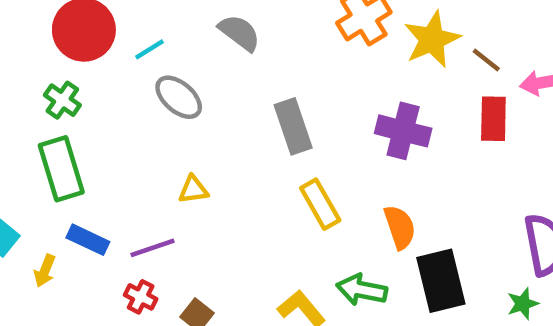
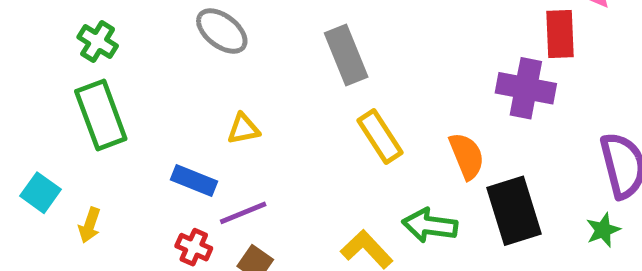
purple cross: (403, 131) -> (526, 88), moved
blue rectangle: (88, 240) -> (194, 180), moved
purple line: (152, 248) -> (243, 213), moved

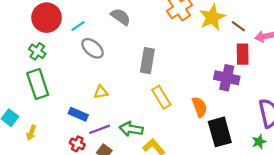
gray rectangle: (346, 55) -> (147, 61), turned 30
green arrow: (430, 225) -> (131, 129), moved

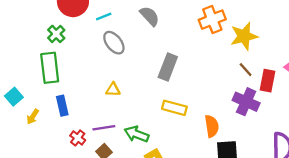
brown line: (238, 26) -> (246, 70), moved
yellow rectangle: (161, 97) -> (174, 108), turned -55
blue rectangle: (78, 114) -> (62, 106), moved, turned 42

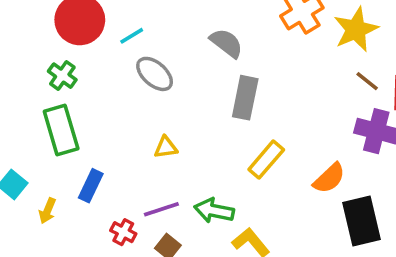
gray semicircle: (150, 16) -> (226, 43), moved
blue rectangle: (62, 106) -> (91, 186), turned 48
yellow rectangle: (174, 108) -> (266, 160), turned -55
orange semicircle: (212, 126) -> (329, 178), turned 65

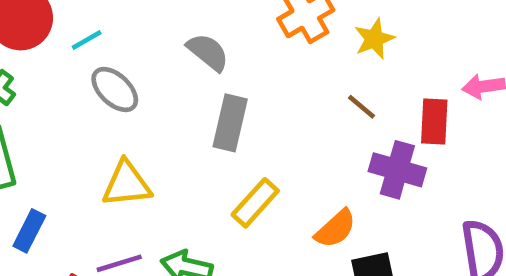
yellow star: (356, 29) -> (374, 39), size x0.7
brown line: (367, 81) -> (362, 107), moved
yellow triangle: (166, 147) -> (127, 184), size x1.6

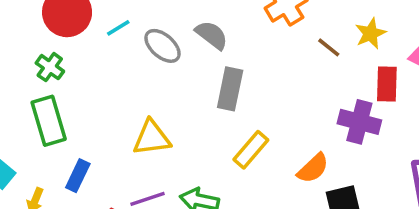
yellow star: (374, 39) -> (370, 33), moved
gray ellipse: (115, 89) -> (163, 46), moved
brown line: (362, 107) -> (329, 47), moved

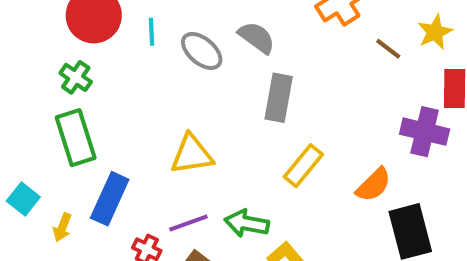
cyan line: (118, 28) -> (152, 32), turned -60
blue rectangle: (78, 176) -> (110, 199), size x1.4

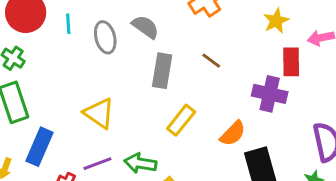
brown line: (388, 49) -> (211, 61), moved
gray ellipse: (202, 51) -> (105, 37), turned 36
yellow triangle: (192, 154) -> (99, 113), turned 44

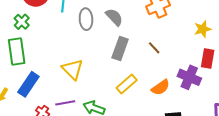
orange semicircle: (233, 134) -> (161, 87), moved

